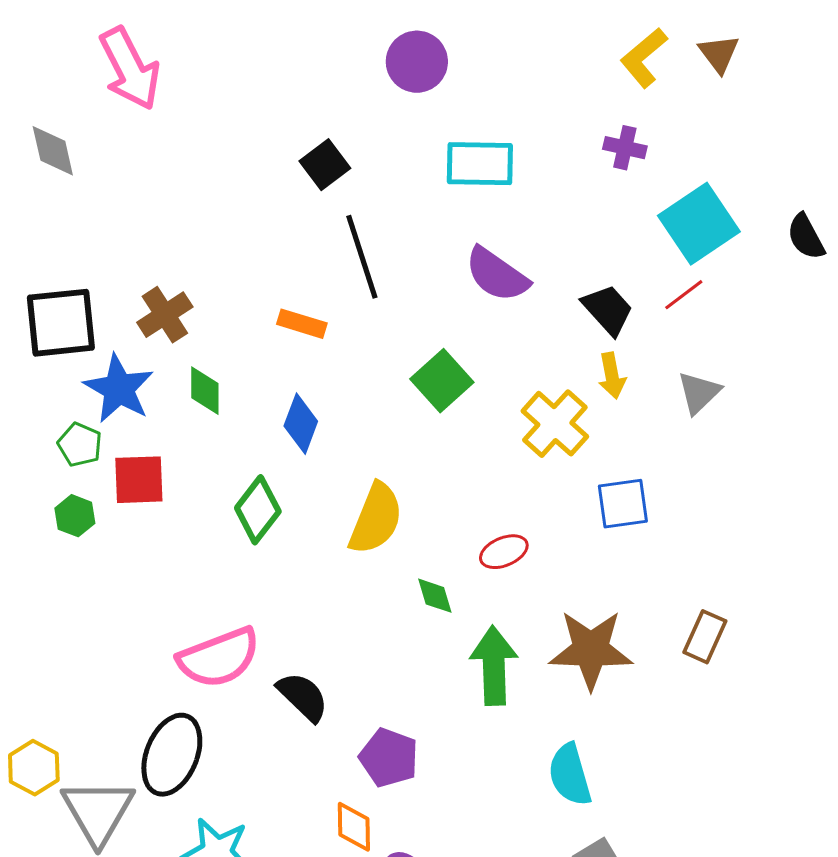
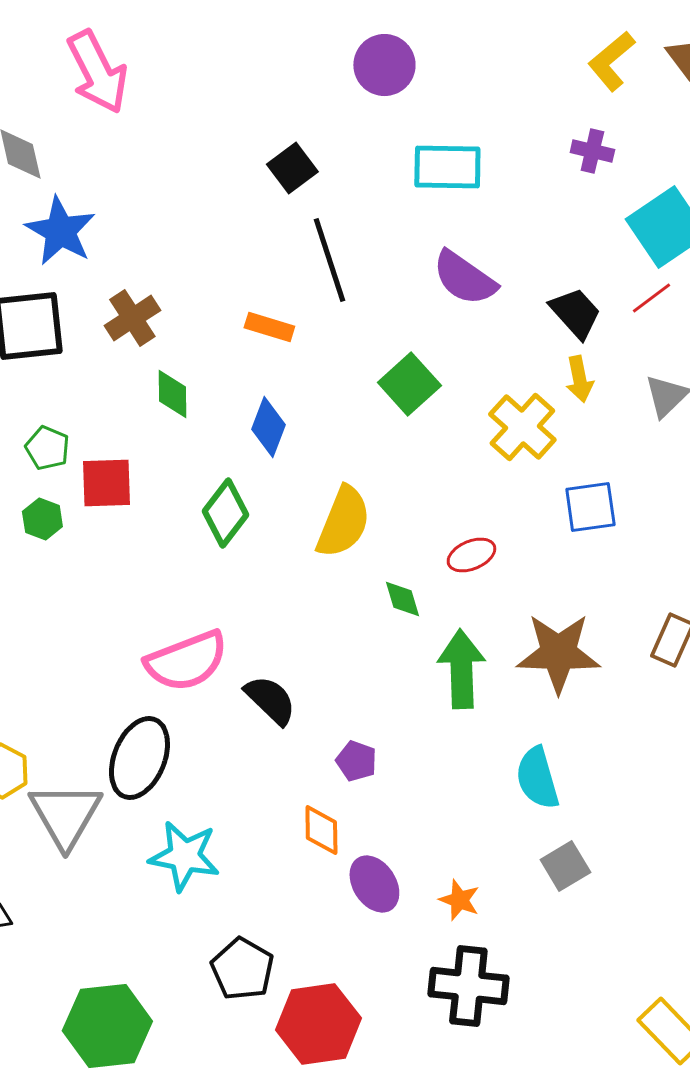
blue star: (119, 389) -> (60, 231), moved
purple pentagon: (389, 758) -> (356, 761), size x0.7

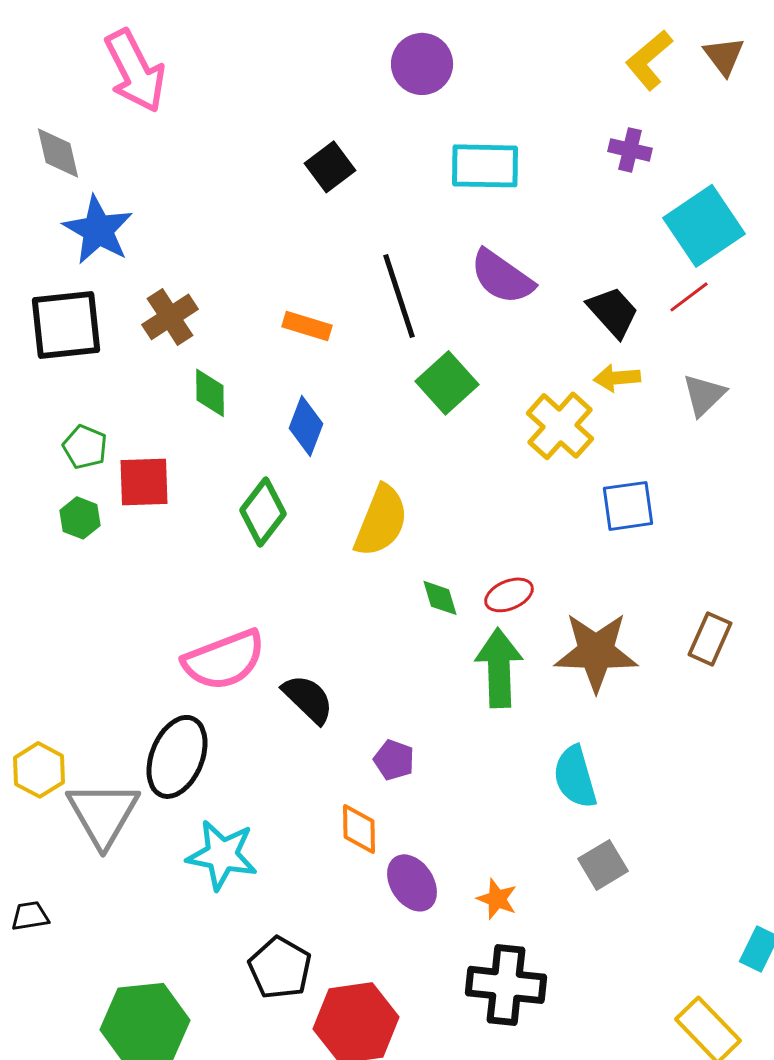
black line: (329, 260) -> (399, 296), moved
yellow arrow: (579, 379) -> (617, 378), turned 96
red ellipse: (471, 555) -> (509, 595), moved

